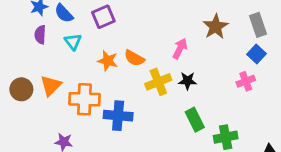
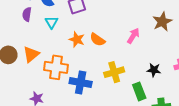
black star: (187, 81) -> (154, 70), moved
yellow cross: (158, 82) -> (114, 72), moved

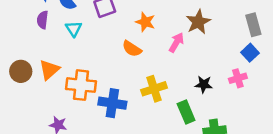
brown star: (162, 22) -> (198, 22), moved
orange star: (77, 40) -> (145, 22), moved

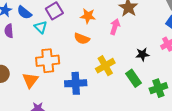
cyan triangle: (74, 29) -> (41, 27), moved
orange triangle: (49, 70) -> (30, 80), moved
orange cross: (81, 85) -> (48, 61), moved

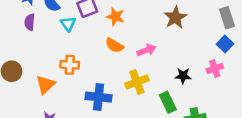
orange star: (88, 16) -> (115, 17), moved
pink arrow: (115, 27) -> (147, 50), moved, turned 42
orange cross: (48, 61) -> (70, 65), size x0.7

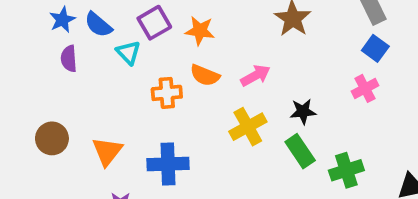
orange cross: (70, 65) -> (167, 93), moved
black star: (183, 76) -> (303, 112), moved
blue cross: (99, 97) -> (168, 164), moved

